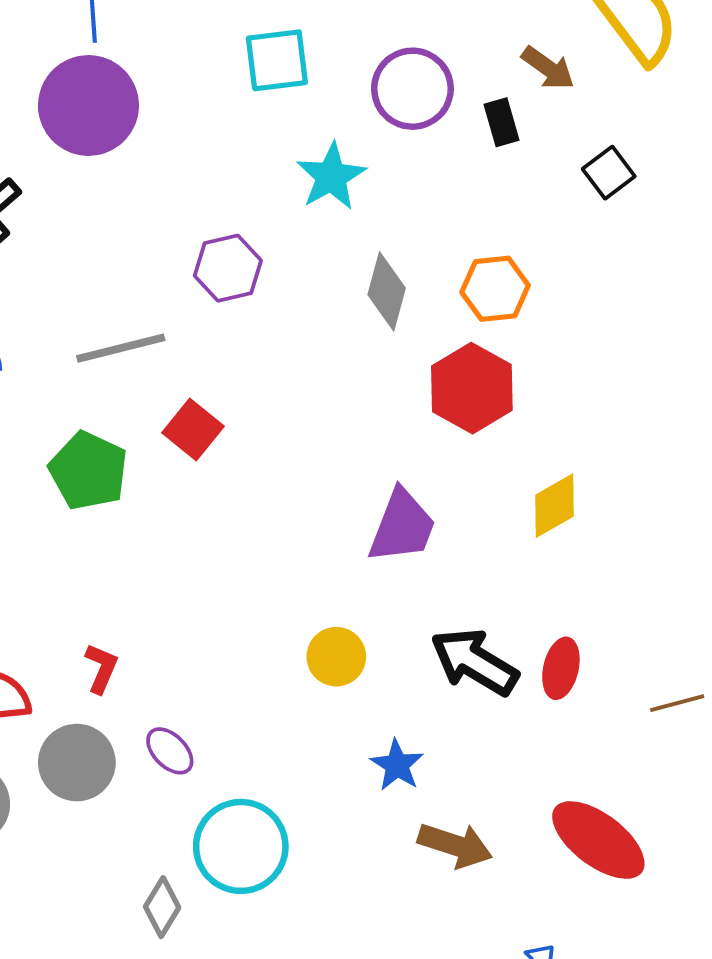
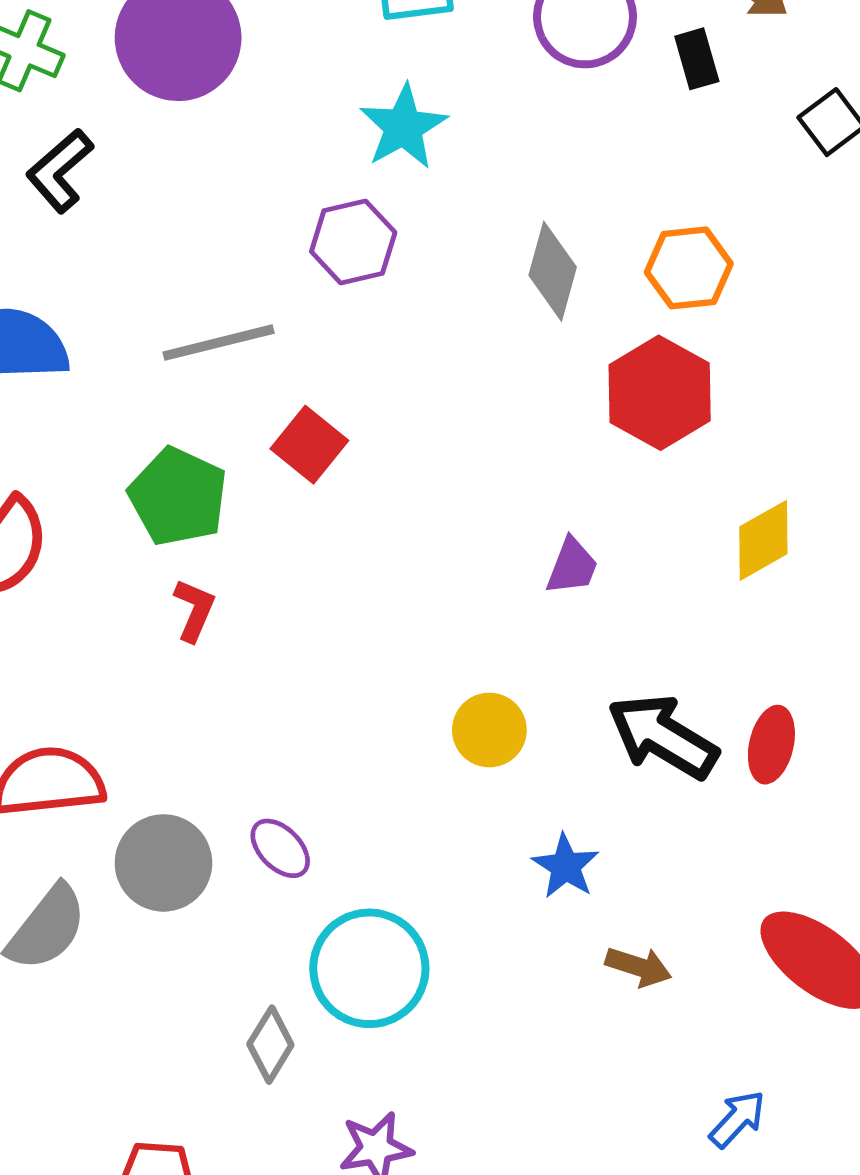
cyan star: (331, 176) -> (403, 127), moved
purple trapezoid: (402, 526) -> (572, 566), size x0.6
red L-shape: (101, 668) -> (194, 610), moved
brown arrow: (455, 845) -> (638, 967), size x0.7

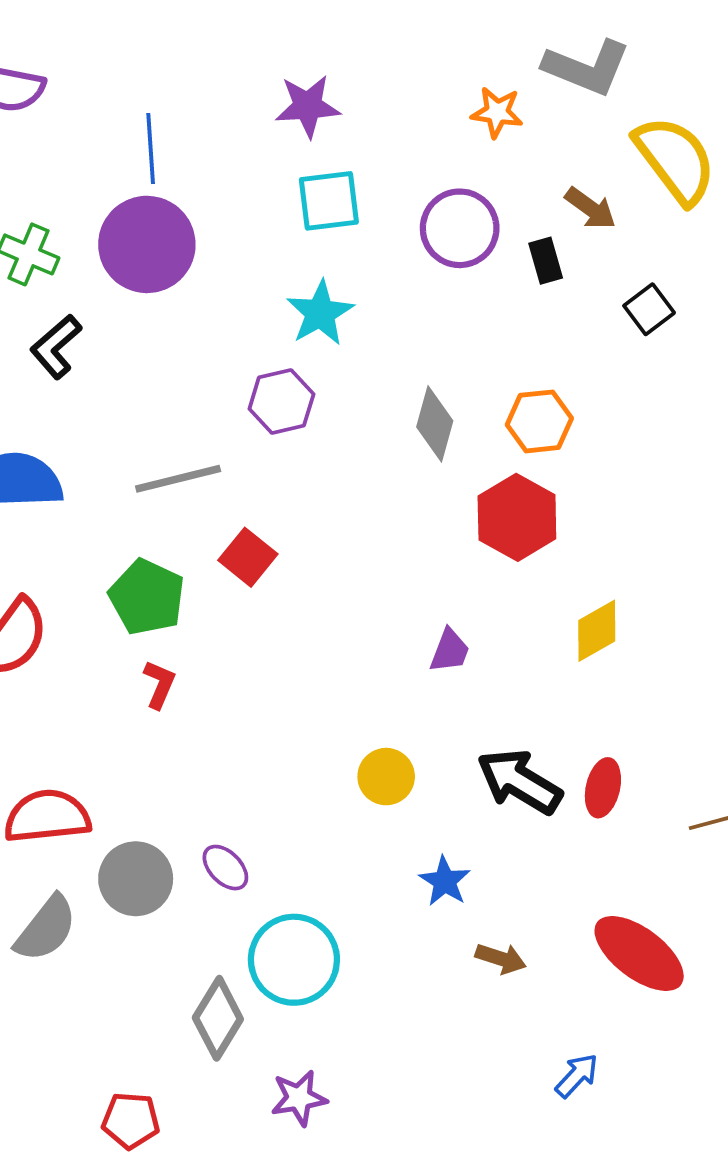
gray diamond: (270, 1045) -> (218, 1018), size x1.4

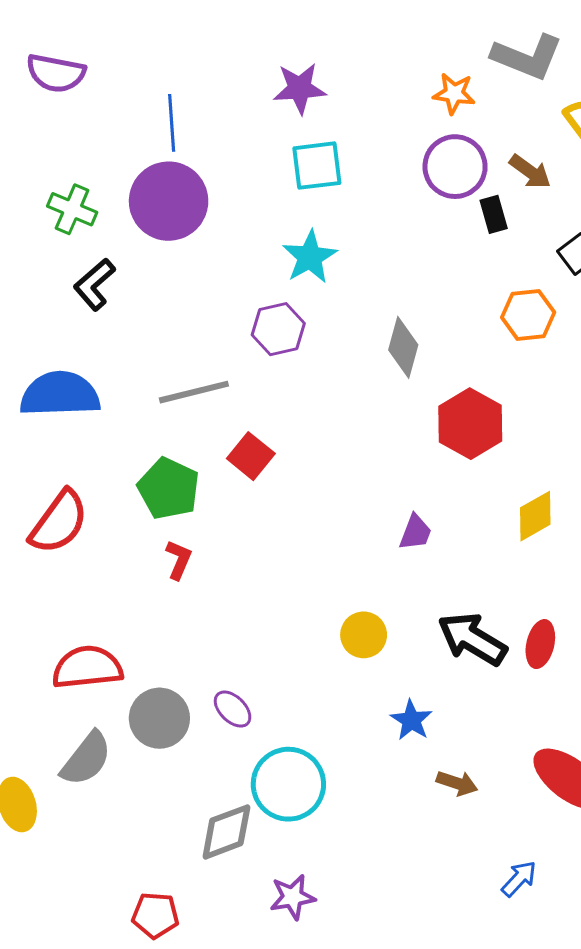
purple circle: (460, 228) -> (455, 167), moved
orange hexagon: (539, 421) -> (528, 315), moved
gray diamond: (218, 1018) -> (226, 832), turned 38

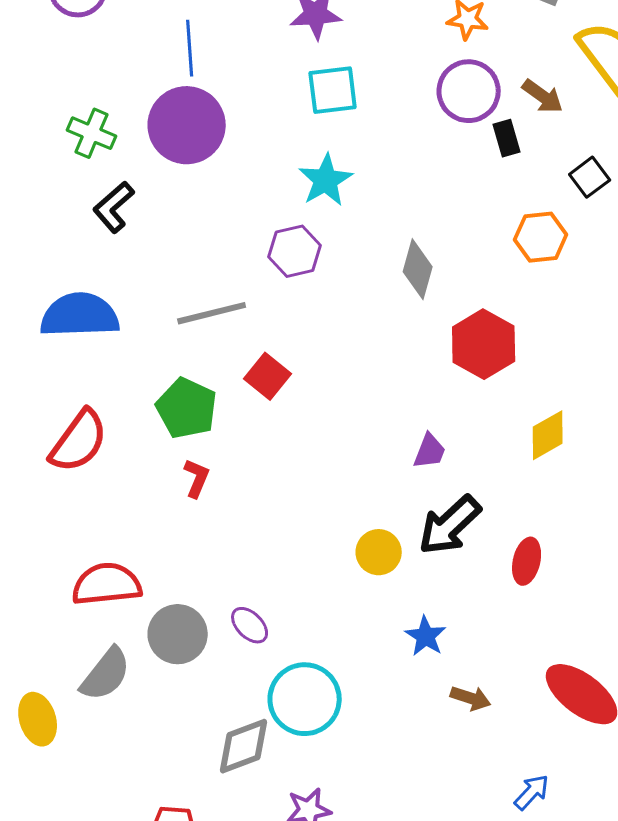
black arrow: (472, 639) -> (450, 525), moved, turned -74
red ellipse: (540, 644) -> (527, 561), moved

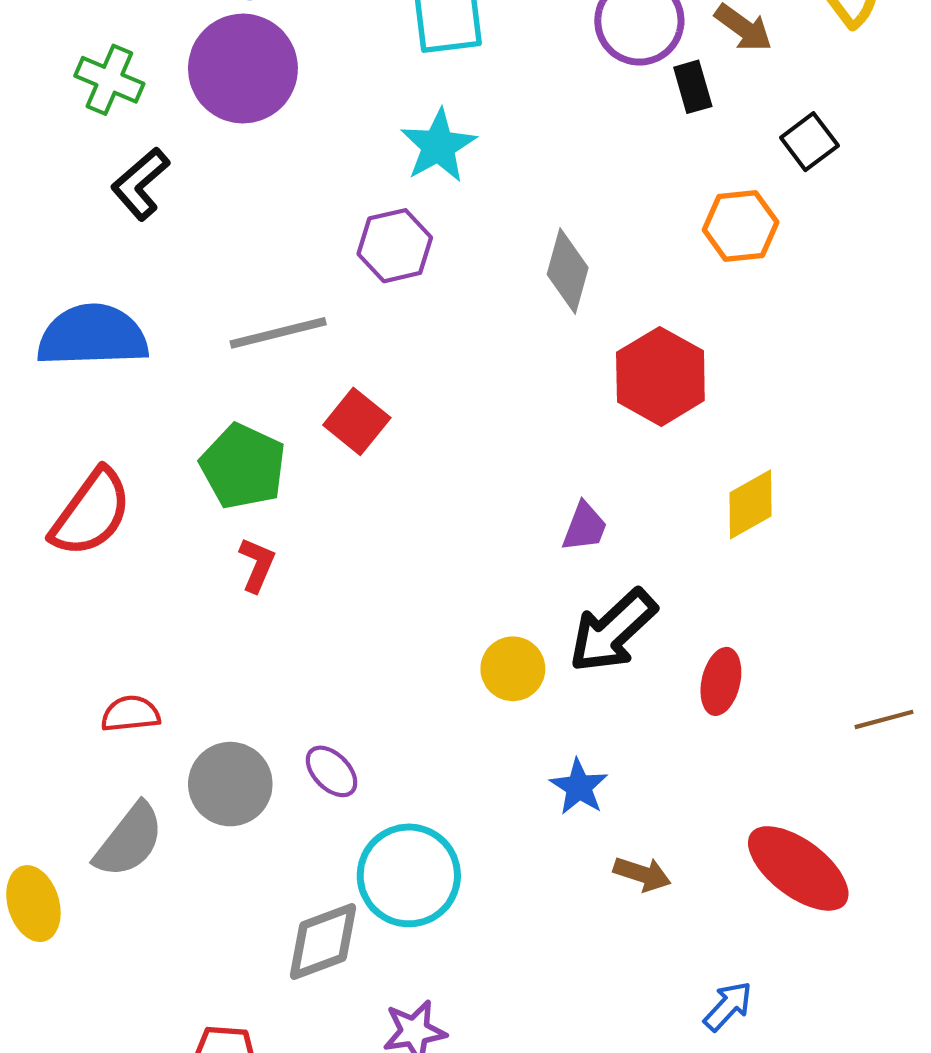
red semicircle: (107, 584) -> (130, 714), size x0.6

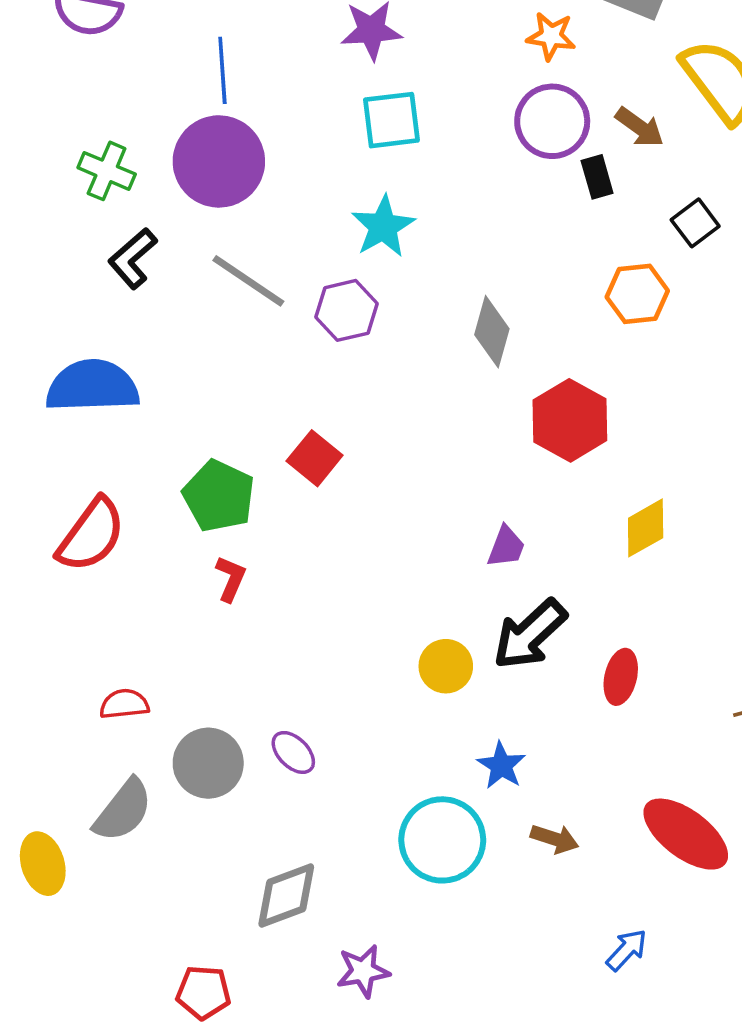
gray line: (278, 333) -> (248, 281), moved, turned 48
cyan circle: (409, 875) -> (442, 840), moved

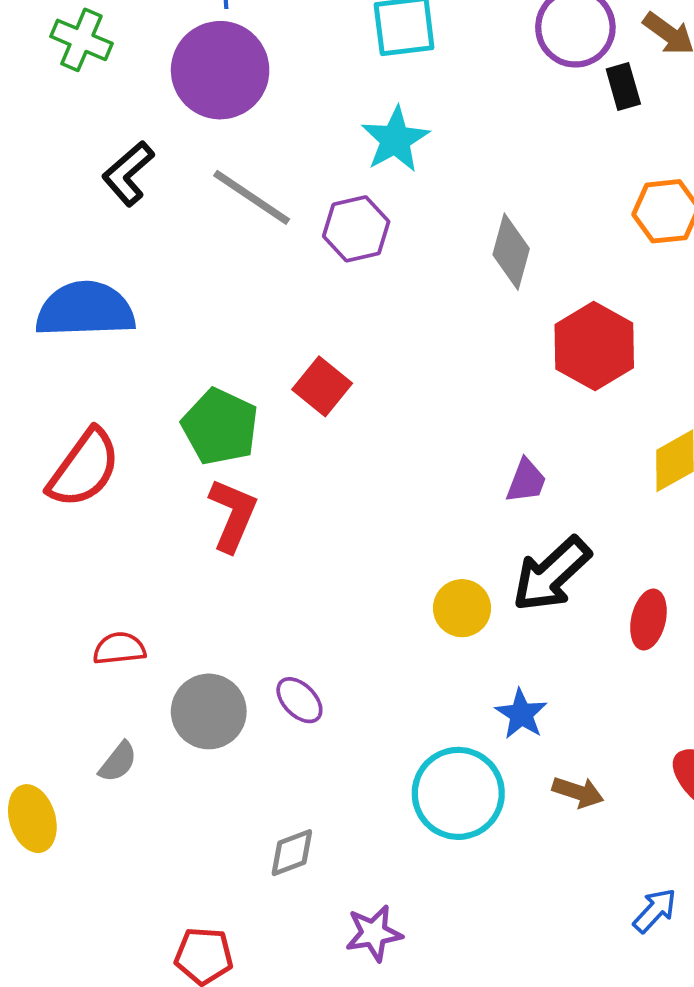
green cross: (107, 171) -> (81, 40), moved
red L-shape: (231, 579) -> (233, 515), size x1.5
gray semicircle: (123, 810) -> (118, 762), size x0.6
gray diamond: (286, 896) -> (292, 853), size x0.7

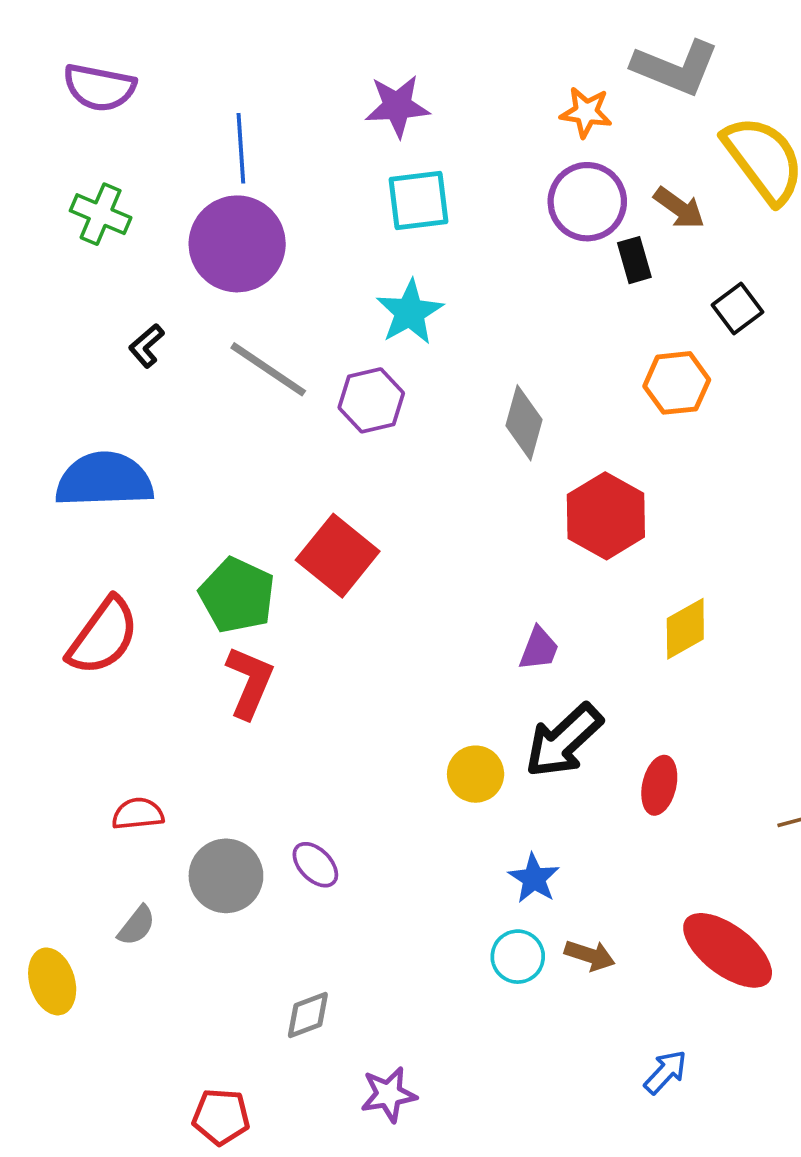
black L-shape: (128, 173) -> (147, 346), size x0.7
red square: (322, 386) -> (338, 556), size x1.4
cyan circle: (458, 793) -> (518, 957), moved, size x0.6

